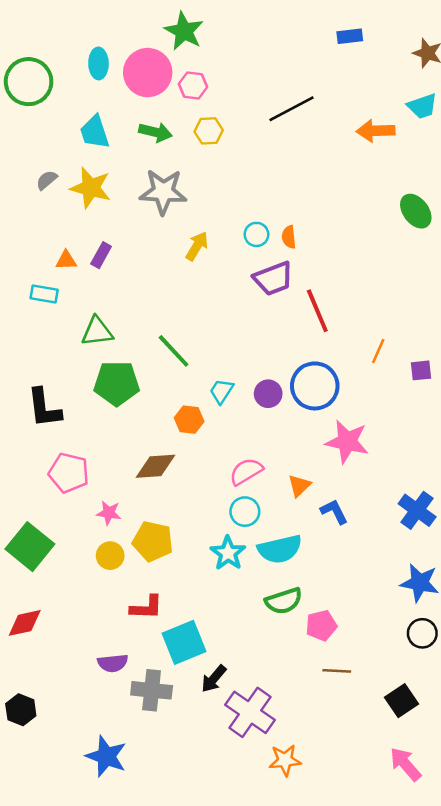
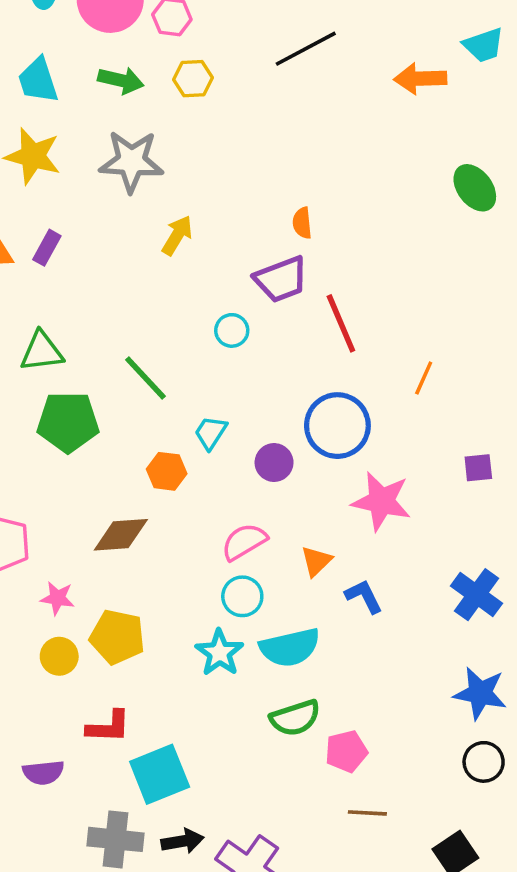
cyan circle: (256, 234) -> (232, 330), moved
purple square: (421, 370) -> (478, 468), moved
purple circle: (268, 394) -> (274, 463), moved
purple semicircle: (113, 663) -> (43, 772), moved
black arrow: (214, 679) -> (182, 841), moved, turned -140

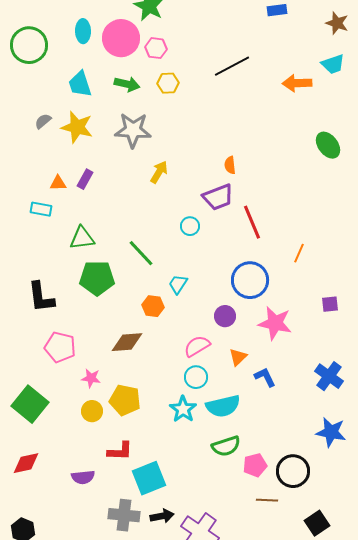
purple circle: (274, 463) -> (225, 316), moved
black circle: (484, 762) -> (293, 471), moved, size x1.4

